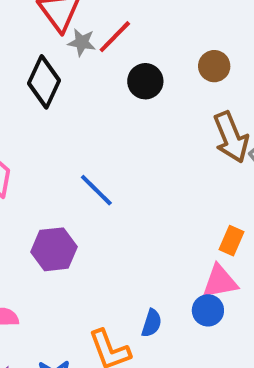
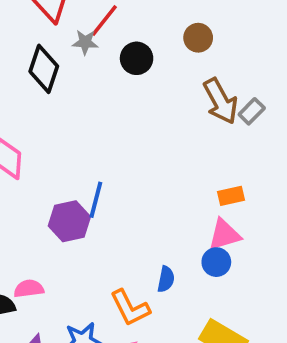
gray star: (82, 42) -> (85, 42), moved
blue line: (96, 190) -> (96, 200), moved, turned 66
orange rectangle: (231, 241) -> (231, 196), turned 60

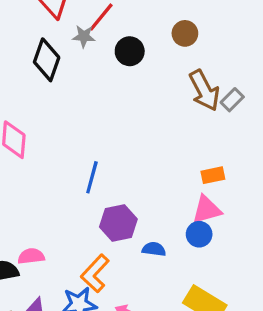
purple hexagon: (69, 221) -> (118, 223), moved
blue semicircle: (166, 279) -> (154, 249), turned -95
orange L-shape: (130, 308) -> (95, 273), moved, turned 69

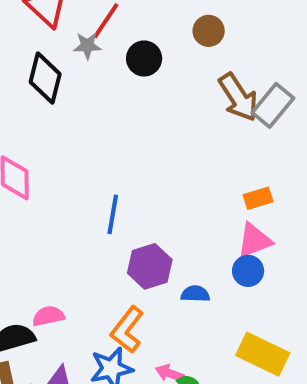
gray rectangle: (232, 100) -> (273, 105), size x1.5

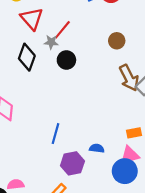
black circle: (144, 58) -> (66, 60), moved
blue circle: (248, 271) -> (125, 171), size x1.5
blue semicircle: (195, 294) -> (97, 148), moved

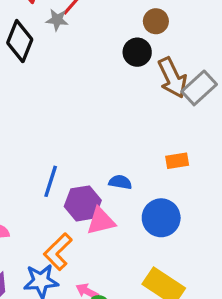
black circle: (66, 60) -> (137, 52), moved
blue line: (56, 134) -> (51, 181), moved
pink triangle: (130, 155) -> (101, 221), moved

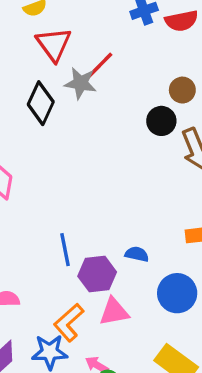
gray star: (57, 20) -> (80, 83), size x1.4
blue line: (51, 181) -> (65, 250), turned -32
pink triangle: (101, 221) -> (114, 312), moved

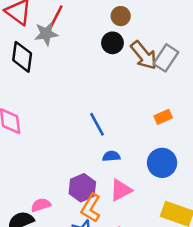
blue line: (65, 250) -> (97, 124), moved
blue semicircle: (137, 254) -> (111, 156), moved
purple hexagon: (97, 274) -> (82, 188), moved

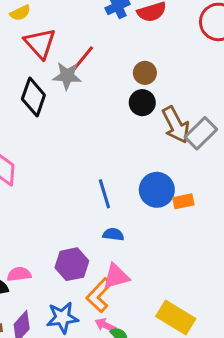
brown circle: (121, 16) -> (145, 73), moved
blue circle: (162, 163) -> (157, 190), moved
orange L-shape: (91, 208) -> (99, 295), moved

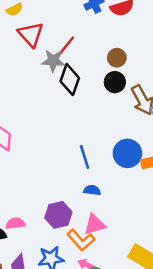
black diamond: (33, 97) -> (70, 80), moved
orange L-shape: (99, 295) -> (81, 240), turned -84

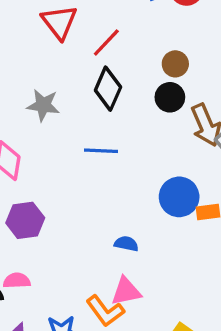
gray star: (53, 61) -> (43, 105), moved
blue line: (85, 157) -> (101, 151), moved, turned -75
purple hexagon: (58, 215) -> (25, 220), moved

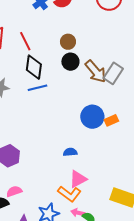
red line: (106, 43) -> (25, 41), turned -54
blue line: (101, 151) -> (38, 88), moved

